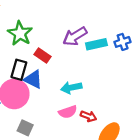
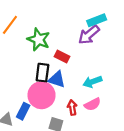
cyan rectangle: (96, 44) -> (97, 20), moved
red arrow: (88, 116) -> (72, 108), moved, turned -112

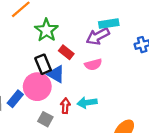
black rectangle: (42, 73) -> (43, 64), turned -42
cyan arrow: (92, 82) -> (87, 103), moved
pink semicircle: (92, 104) -> (93, 65), moved

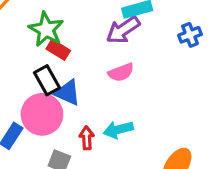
red rectangle: (66, 52) -> (58, 50), moved

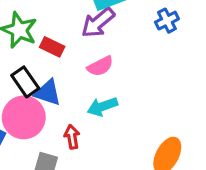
red rectangle: (58, 50) -> (52, 47), moved
cyan arrow: (118, 130) -> (102, 107), moved

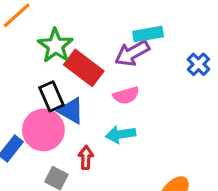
blue cross: (167, 21) -> (198, 64), turned -30
red rectangle: (52, 47) -> (84, 68), size x1.6

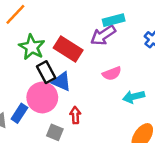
green star: (55, 46) -> (32, 47), moved
pink semicircle: (126, 95) -> (112, 74), moved
cyan arrow: (121, 134) -> (134, 97), moved

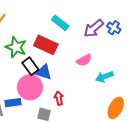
cyan rectangle: (114, 20) -> (60, 23), moved, turned 60
purple arrow: (103, 35) -> (94, 28), moved
blue rectangle: (19, 113) -> (13, 103), turned 56

